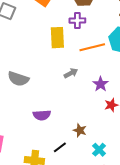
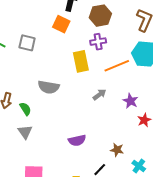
gray semicircle: (18, 79) -> (49, 87), moved

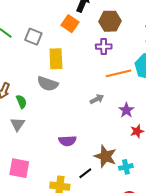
yellow rectangle: (81, 61) -> (56, 59), moved
brown star: (117, 150) -> (105, 156), size x1.6
cyan cross: (139, 166) -> (126, 167), moved, turned 32

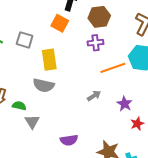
green semicircle: (21, 102) -> (19, 106), turned -48
gray triangle: (18, 124) -> (32, 122), moved

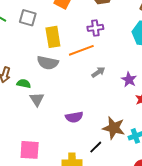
purple cross: (96, 43) -> (95, 28), moved
orange line: (113, 68) -> (81, 50), moved

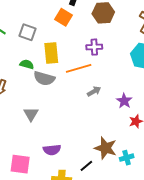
green semicircle: (24, 84) -> (27, 64), moved
purple semicircle: (74, 117) -> (52, 150), moved

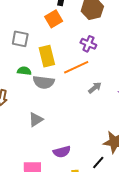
orange square: (63, 17) -> (54, 19), turned 36
purple cross: (94, 47) -> (88, 44), turned 35
gray triangle: (31, 114) -> (36, 120), turned 35

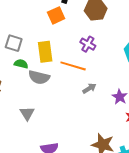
gray square: (20, 39) -> (14, 43), moved
orange line: (76, 67) -> (73, 66), turned 35
gray triangle: (36, 120) -> (27, 113), turned -35

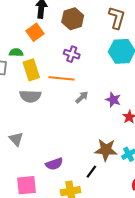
green semicircle: (21, 64) -> (16, 52), moved
gray triangle: (27, 113) -> (16, 139), moved

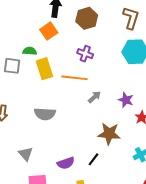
gray semicircle: (30, 96) -> (45, 114), moved
gray triangle: (16, 139) -> (26, 154), moved
brown star: (106, 150) -> (109, 134), moved
black line: (91, 172) -> (94, 159), moved

